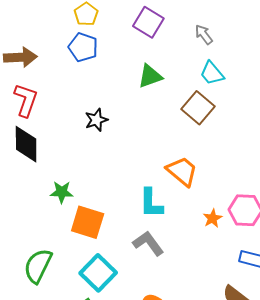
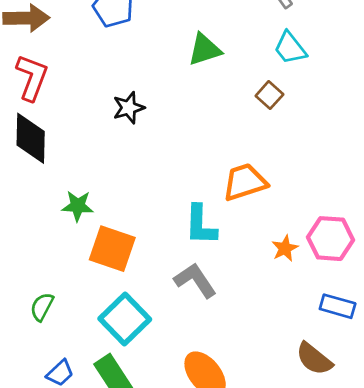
brown square: (198, 108) -> (269, 95), size x0.6
orange trapezoid: (182, 171) -> (245, 182), turned -60
green semicircle: (38, 266) -> (42, 307), size x0.6

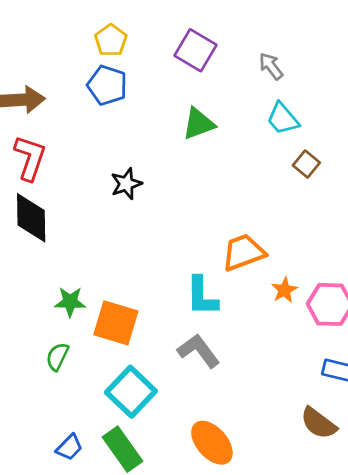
brown square: (269, 95) -> (306, 164), moved
green star: (78, 206) -> (70, 302), moved
orange star: (285, 248) -> (284, 290), moved
green semicircle: (42, 307) -> (57, 357), moved

